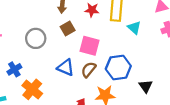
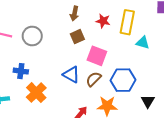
cyan triangle: (134, 28) -> (143, 43), turned -32
gray circle: (36, 38) -> (32, 36), moved
blue cross: (14, 69) -> (21, 71), turned 32

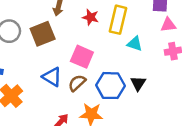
brown square: (77, 37) -> (43, 34), moved, size x1.5
black triangle: (148, 101) -> (138, 83), moved

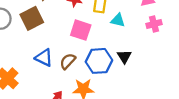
pink square: (82, 57) -> (81, 30), moved

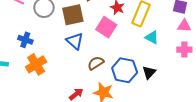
pink square: (81, 30) -> (106, 27), moved
blue triangle: (44, 58) -> (75, 41), moved

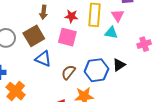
pink triangle: (184, 26) -> (118, 16), moved, turned -48
pink cross: (184, 50) -> (144, 44), moved
black triangle: (149, 72) -> (119, 65), turned 32

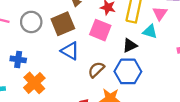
black triangle: (119, 65) -> (130, 45), moved

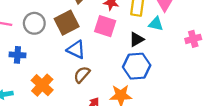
blue cross: (18, 59) -> (17, 55), moved
brown semicircle: (96, 70) -> (82, 75), moved

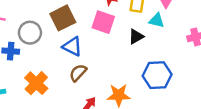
gray circle: (34, 23) -> (30, 33), moved
blue hexagon: (137, 66) -> (157, 75), moved

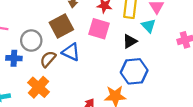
cyan triangle: (157, 20) -> (148, 26), turned 35
brown semicircle: (78, 73) -> (48, 59), moved
blue hexagon: (157, 75) -> (134, 71), moved

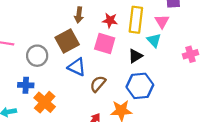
blue cross: (14, 58) -> (26, 85), moved
brown semicircle: (48, 59) -> (98, 84), moved

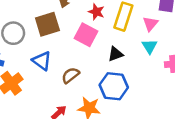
cyan triangle: (154, 40) -> (150, 46), moved
blue triangle: (77, 67) -> (42, 61), moved

